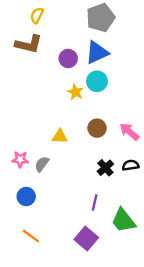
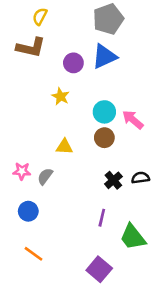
cyan circle: (97, 81) -> (104, 112), moved
yellow star: (75, 92) -> (61, 96), moved
pink arrow: (129, 132) -> (133, 120), moved
purple square: (86, 238) -> (99, 269), moved

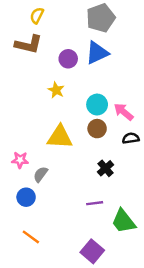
yellow triangle: (64, 147) -> (60, 137), size x1.6
gray semicircle: (45, 176) -> (41, 174), moved
black semicircle: (140, 178) -> (131, 138), moved
purple line: (102, 218) -> (95, 203), turned 70

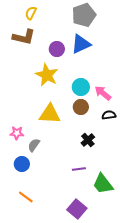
yellow star: (56, 90) -> (47, 75), size x1.6

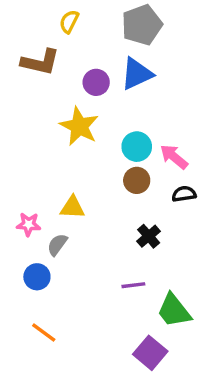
yellow semicircle: (31, 13) -> (69, 21), moved
yellow triangle: (50, 114) -> (72, 207), moved, size x0.7
purple square: (77, 209) -> (150, 353), moved

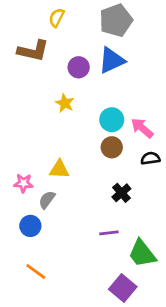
yellow star: (79, 126) -> (65, 103), size x0.6

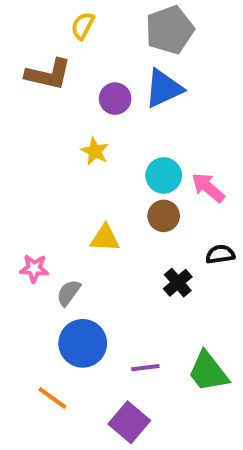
black semicircle: (150, 158) -> (220, 254), moved
yellow triangle: (59, 169) -> (105, 238), moved
blue circle: (30, 226) -> (83, 343), moved, size x1.5
purple line: (109, 233) -> (145, 368), moved
purple square: (123, 288) -> (129, 422), moved

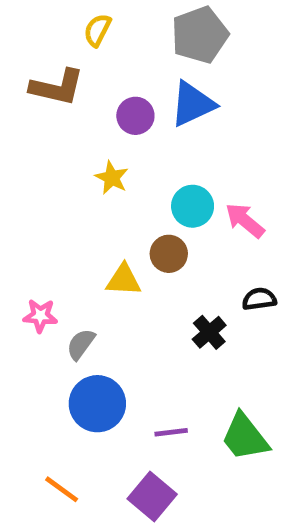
brown circle: (164, 216) -> (169, 254), moved
orange line: (52, 398) -> (62, 489), moved

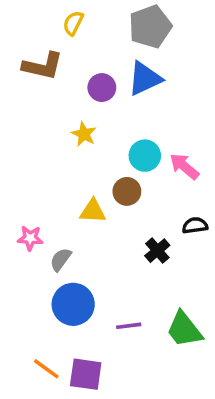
purple square: (152, 496) -> (86, 374), moved, turned -32

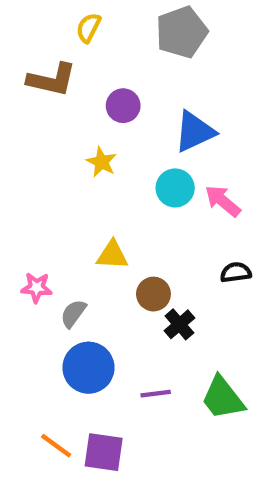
blue triangle: (145, 79) -> (195, 132), moved
brown circle: (127, 191) -> (153, 294), moved
black cross: (157, 251) -> (179, 324), moved

